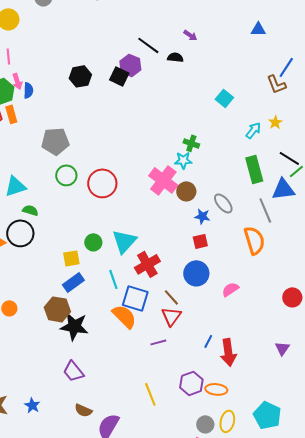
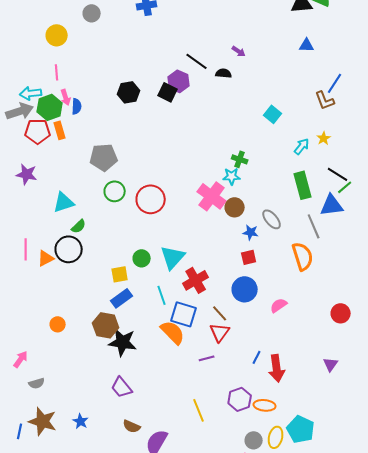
green semicircle: (30, 210) -> (79, 226), turned 119
cyan pentagon: (267, 415) -> (301, 429), moved

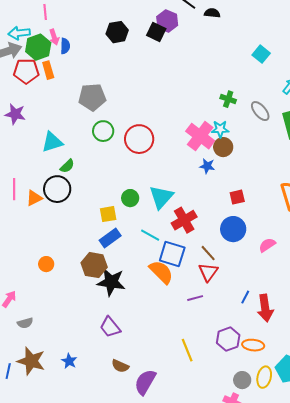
cyan star: (232, 176) -> (220, 129), moved
gray ellipse: (272, 219) -> (260, 111), moved
blue star: (251, 232) -> (207, 166), moved
cyan line: (162, 295) -> (150, 235), turned -42

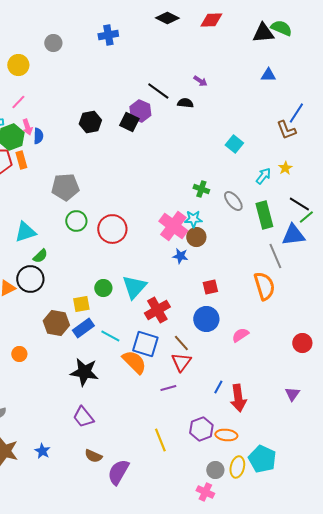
pink line: (45, 12) -> (18, 102), turned 49
cyan line: (150, 235) -> (110, 336), moved
brown hexagon: (94, 265) -> (56, 323), moved

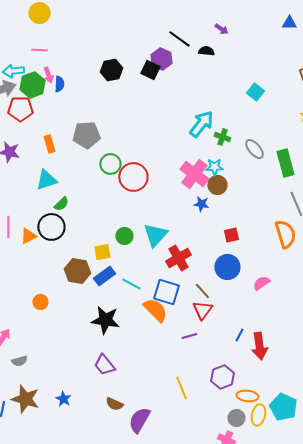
pink line: (18, 102) -> (39, 50), turned 49
orange rectangle: (21, 160) -> (49, 144), moved
cyan arrow: (263, 176) -> (201, 124), moved, size x1.6
green circle: (76, 221) -> (110, 164), moved
orange ellipse: (226, 435) -> (247, 396), moved

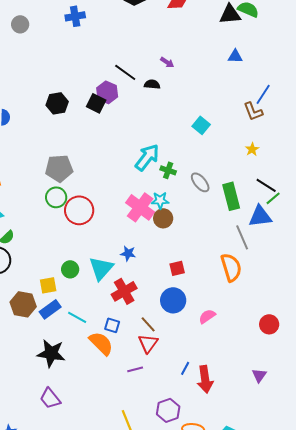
gray pentagon: (86, 135) -> (59, 168), moved
blue star: (201, 204) -> (128, 253), moved
blue square: (166, 292) -> (112, 325), size x0.6

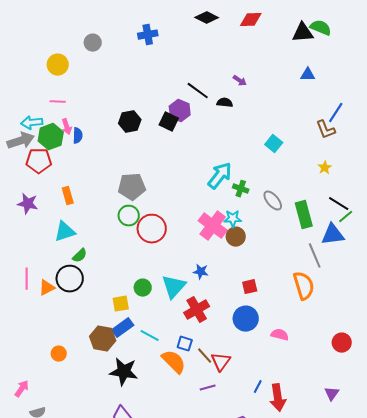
brown hexagon: (23, 304) -> (103, 339), moved
pink semicircle: (207, 316) -> (280, 335), turned 48
brown line: (148, 324) -> (205, 356), moved

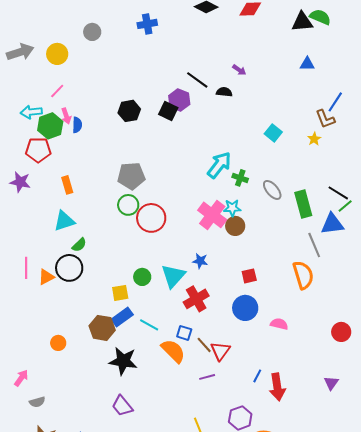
pink line: (58, 102) -> (57, 91), turned -49
gray arrow: (21, 141) -> (20, 52), moved
yellow star: (325, 168) -> (314, 139), moved
purple star: (28, 204) -> (20, 182), moved

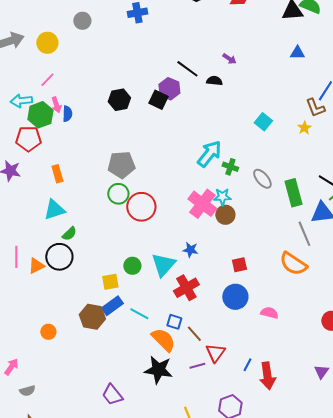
orange semicircle: (303, 275) -> (293, 264), turned 140
red triangle: (220, 351) -> (215, 353), moved
black star: (123, 361) -> (158, 370), moved

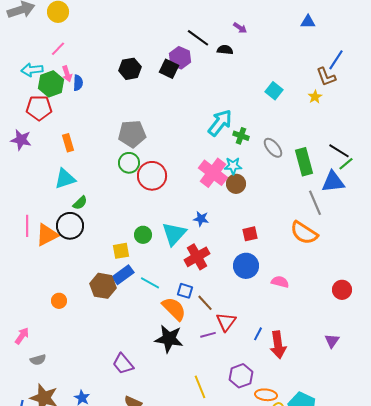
orange triangle: (36, 266) -> (47, 235), size x1.4

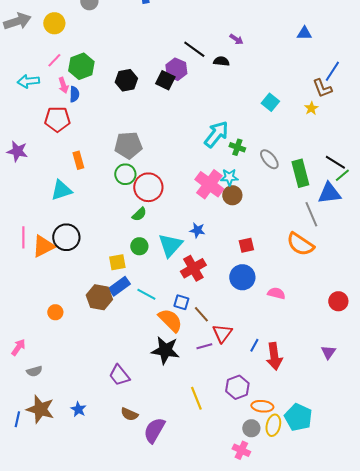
green hexagon: (51, 84) -> (81, 66), moved
red pentagon: (39, 108) -> (57, 119), moved
orange rectangle: (68, 143) -> (78, 160), moved
green semicircle: (80, 203) -> (139, 214), moved

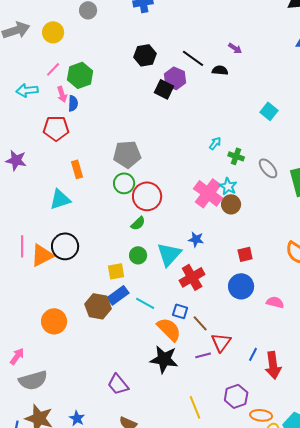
black hexagon: (126, 80) -> (145, 55), moved
cyan arrow: (216, 134) -> (215, 143), size x0.5
cyan star: (229, 177) -> (228, 186), turned 30
orange circle: (55, 312) -> (54, 321), size x1.6
gray semicircle: (34, 371) -> (33, 380), size x1.8

